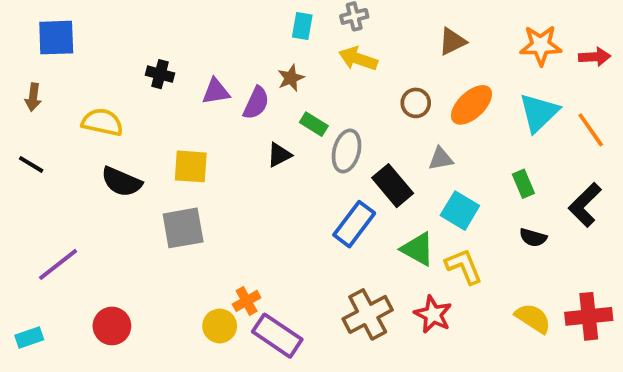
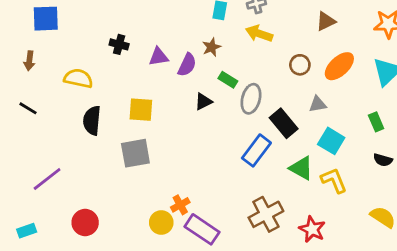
black semicircle: (122, 182) -> (92, 121), turned 72
red star: (433, 314) -> (312, 229), moved

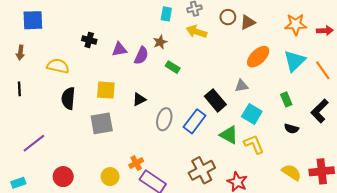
brown circle: (300, 65) -> (228, 17), moved
gray ellipse: (251, 99) -> (164, 119), moved
black triangle: (203, 102) -> (139, 99), moved
black line: (28, 108) -> (19, 89), turned 56
yellow circle: (161, 223) -> (110, 177), moved

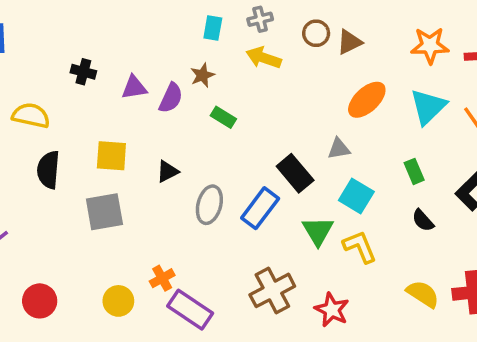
black semicircle: (291, 129) -> (423, 220), turned 32
green triangle: (229, 135) -> (318, 231), turned 30

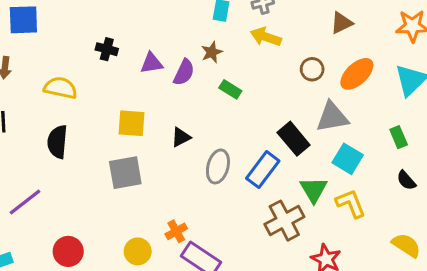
brown circle: (316, 33) -> (312, 69), moved
gray triangle: (339, 149) -> (332, 117), size x1.6
black semicircle: (48, 170) -> (57, 142), moved
brown cross: (272, 290) -> (284, 221), moved

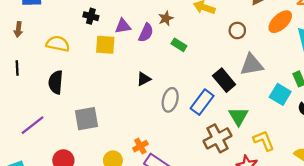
orange ellipse: (357, 74) -> (280, 22), moved
yellow square: (131, 123) -> (105, 45), moved
cyan square: (348, 159) -> (280, 94), moved
gray square: (125, 173) -> (86, 119), moved
yellow L-shape: (351, 204) -> (264, 141), moved

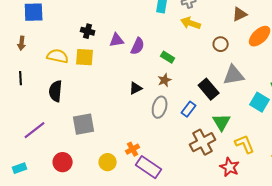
brown star: (166, 18) -> (165, 80), moved
yellow square: (105, 45) -> (85, 57), moved
blue rectangle: (202, 102) -> (189, 109), size x0.7

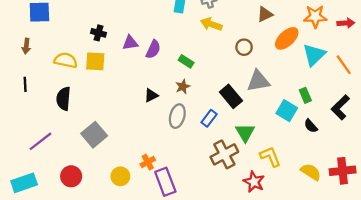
gray square: (84, 124) -> (94, 135), turned -30
purple rectangle: (149, 167) -> (165, 182), turned 35
cyan rectangle: (20, 168) -> (24, 183), size x1.6

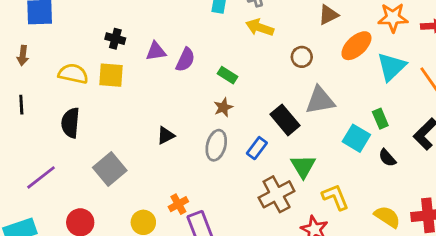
black triangle: (151, 95) -> (166, 135), moved

